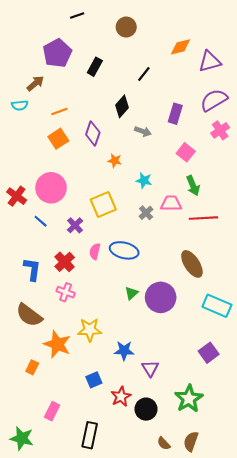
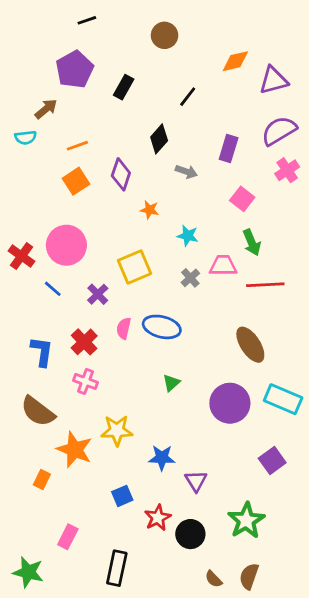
black line: (77, 16) -> (87, 20), moved
purple circle: (161, 297) -> (230, 403), moved

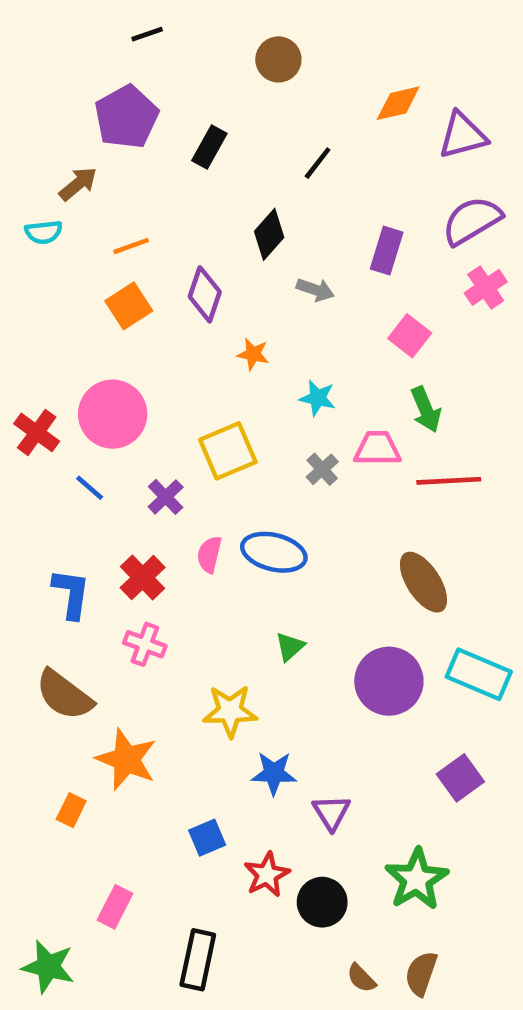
yellow star: (117, 430) -> (230, 711), moved

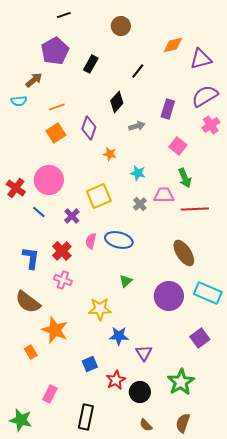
gray arrow: (315, 290) -> (137, 126), turned -35
orange rectangle: (71, 810) -> (31, 352), turned -56
brown semicircle: (361, 978) -> (146, 425), moved

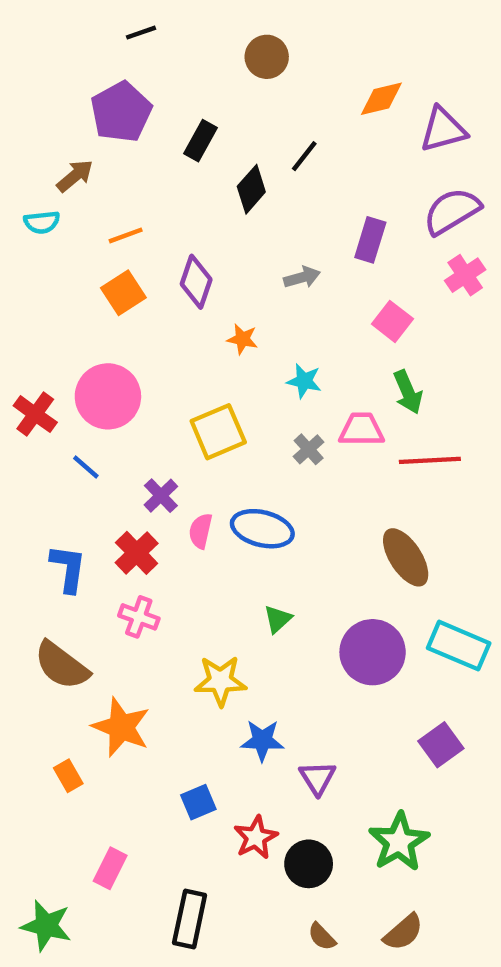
black diamond: (117, 102) -> (251, 189), moved
purple cross: (72, 216) -> (161, 496), moved
brown semicircle: (183, 423) -> (403, 932), turned -150

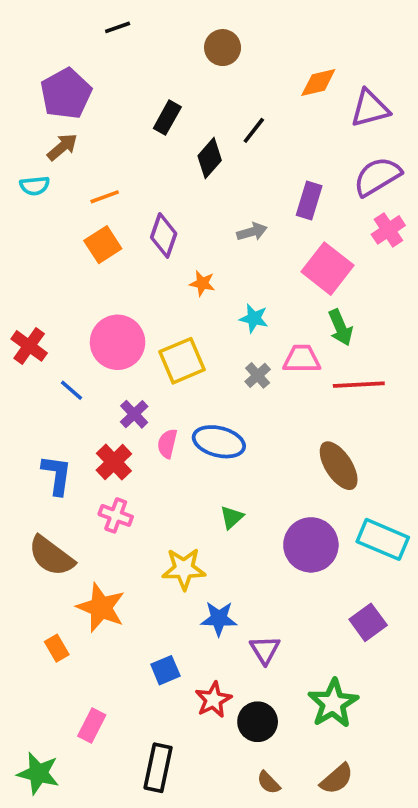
purple pentagon: (121, 112) -> (66, 94), moved
pink square: (392, 321) -> (328, 269), size x1.5
pink circle: (108, 396) -> (118, 342), moved

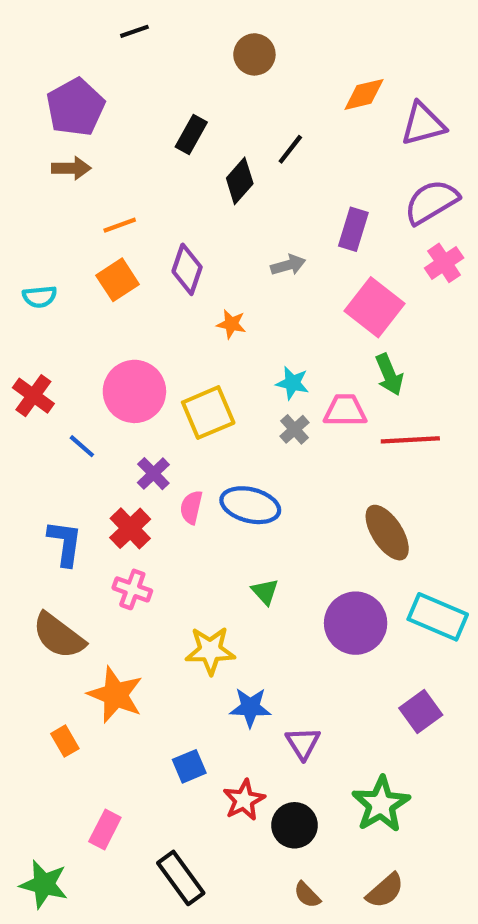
brown arrow: (62, 147) -> (71, 168), turned 40
cyan semicircle: (35, 186) -> (40, 297), moved
cyan star: (254, 318) -> (292, 383), moved
green triangle: (232, 517) -> (265, 592), turned -30
black rectangle: (158, 768) -> (181, 878), turned -48

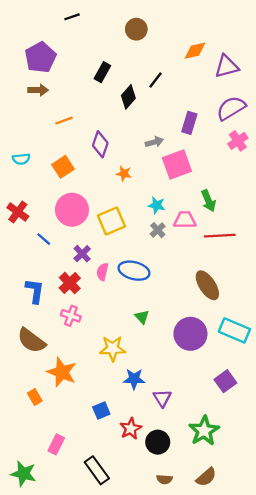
orange square: (118, 280) -> (63, 167), moved
pink square: (375, 307) -> (177, 165), moved, turned 32
brown semicircle: (307, 895) -> (164, 479), turned -42

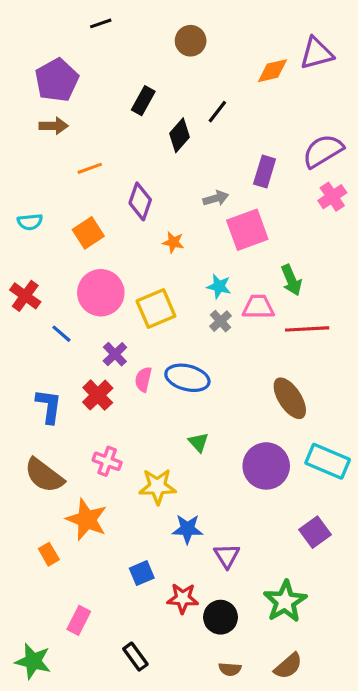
purple triangle: (227, 66) -> (317, 53), moved
pink cross: (71, 316) -> (107, 461), moved
red star: (131, 429) -> (183, 598), turned 30
black rectangle: (97, 470) -> (135, 657), size x0.7

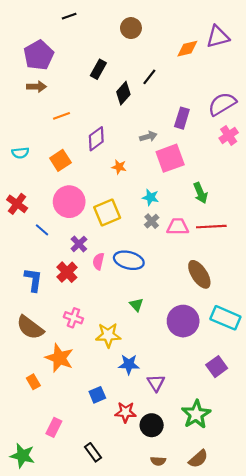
purple diamond: (140, 201) -> (96, 139), turned 35
pink trapezoid: (258, 307) -> (178, 227), moved

